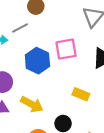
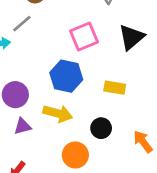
blue hexagon: (37, 61) -> (66, 76), moved

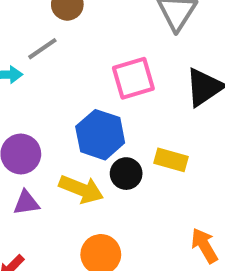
black circle: (101, 128) -> (126, 174), moved

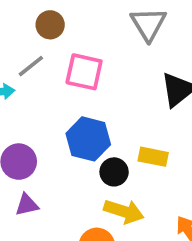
pink square: (133, 78) -> (84, 72), moved, turned 33
yellow arrow: (81, 189) -> (124, 211), moved

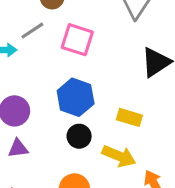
black circle: (114, 172) -> (79, 136), moved
yellow arrow: (124, 211) -> (119, 156), moved

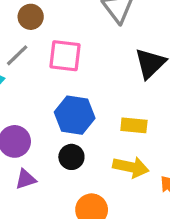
black circle: (79, 136) -> (71, 157), moved

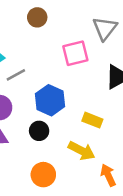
gray line: (17, 55) -> (16, 75), moved
pink square: (65, 56) -> (75, 53), moved, turned -36

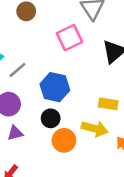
yellow rectangle: (92, 120) -> (108, 104), moved
orange circle: (43, 175) -> (64, 140), moved

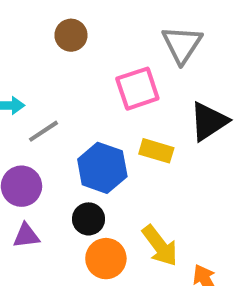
yellow rectangle: (108, 104) -> (156, 151), moved
yellow arrow: (95, 129) -> (160, 246), turned 30

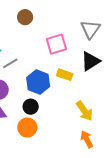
gray triangle: (182, 44) -> (90, 29), moved
yellow arrow: (160, 246) -> (84, 111), moved
orange circle: (106, 259) -> (27, 127), moved

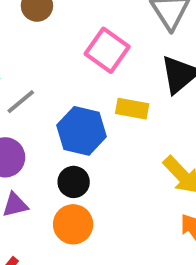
pink square: (56, 44) -> (107, 50), turned -30

